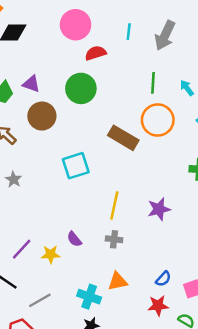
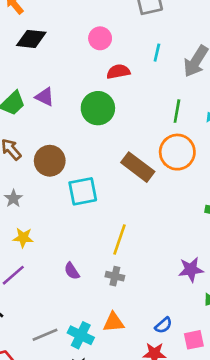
pink circle: (76, 25) -> (100, 38), size x0.7
brown circle: (42, 116) -> (50, 161), moved
purple star: (159, 209) -> (191, 270), moved
yellow star: (51, 254) -> (23, 238), moved
gray line: (40, 300) -> (45, 335), moved

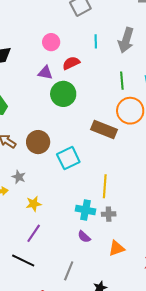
purple triangle: (45, 97) -> (45, 73), moved
purple semicircle: (72, 271) -> (84, 237), moved
gray line: (45, 335) -> (69, 271), turned -30
cyan cross: (81, 335) -> (86, 210), moved

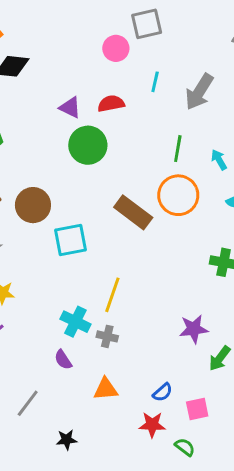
pink circle: (51, 42) -> (116, 48), moved

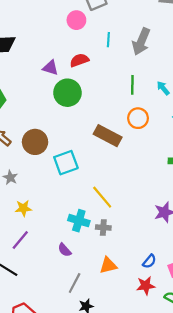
orange circle: (178, 195) -> (138, 118), size x0.7
yellow line: (112, 295) -> (102, 197), turned -50
purple semicircle: (63, 360) -> (65, 250), moved
gray line: (28, 403) -> (75, 283), moved

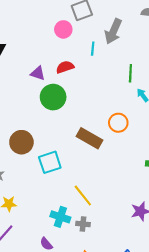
gray arrow: (141, 42) -> (113, 31), moved
green line: (132, 85) -> (130, 73), moved

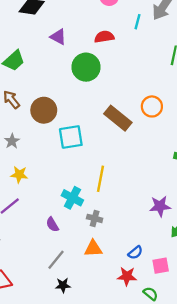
purple triangle: (38, 73) -> (58, 37), moved
yellow line: (83, 195) -> (101, 179), turned 40
gray cross: (83, 224) -> (95, 218), moved

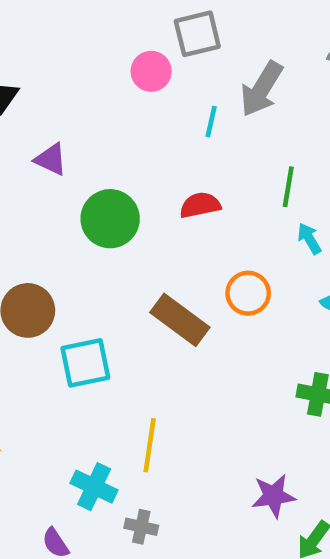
red semicircle: (104, 37) -> (200, 205), moved

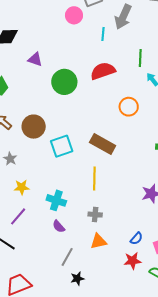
red semicircle: (200, 205) -> (103, 71), size x1.4
brown rectangle: (180, 320) -> (103, 144), moved
cyan cross: (94, 487) -> (56, 200), moved

